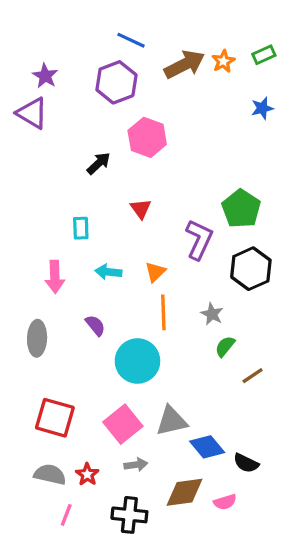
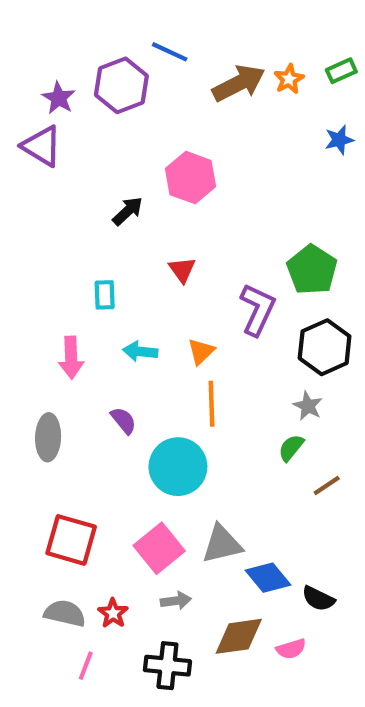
purple hexagon: (116, 82) -> (121, 85), moved
gray star: (212, 314) -> (308, 406), moved

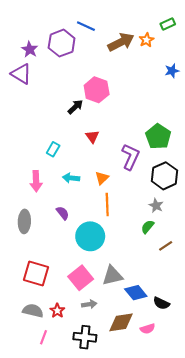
green rectangle: (341, 71) -> (168, 24), moved
black arrow: (128, 211) -> (75, 107), moved
cyan rectangle: (105, 295) -> (53, 149), turned 32

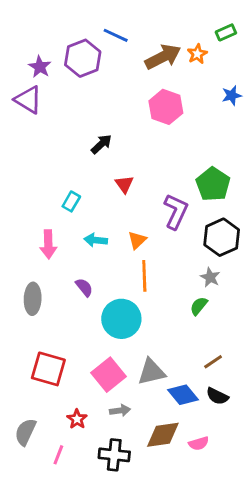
pink hexagon: (97, 90) -> (166, 107), moved
brown line: (166, 246) -> (213, 362), moved
black semicircle: (161, 303) -> (217, 396), moved
gray semicircle: (33, 311) -> (25, 432), moved, turned -78

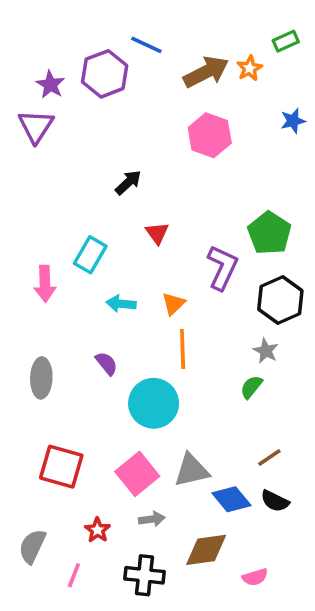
purple triangle: (28, 100) -> (36, 126), turned 32
cyan rectangle: (71, 201) -> (90, 255), size x1.4
pink arrow: (48, 244) -> (45, 284), moved
pink semicircle: (199, 443) -> (255, 577), moved

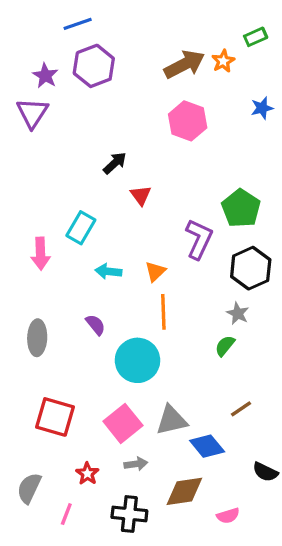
blue line: (146, 45) -> (78, 24), moved, turned -44
red triangle: (157, 233) -> (141, 195), moved
black semicircle: (275, 501) -> (265, 472), moved

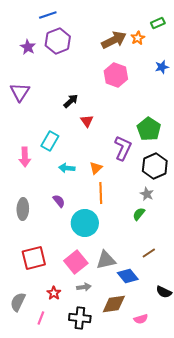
purple triangle: (32, 113) -> (20, 92), moved
red square: (55, 417) -> (34, 258), turned -30

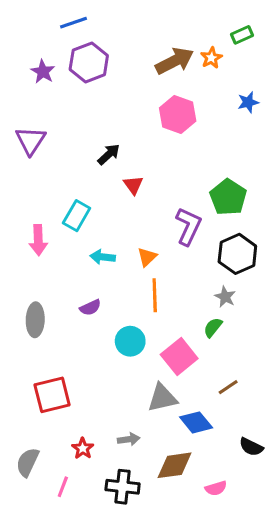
purple semicircle: (59, 201) -> (90, 308), turned 104
cyan circle: (85, 223) -> (130, 341), size x0.7
pink square: (76, 262) -> (179, 357), moved

